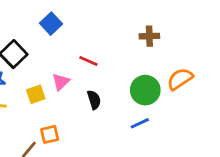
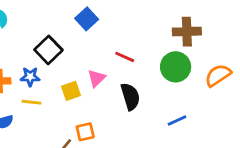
brown cross: (149, 36) -> (187, 32), size x1.4
green circle: (145, 90) -> (176, 67), moved
black semicircle: (94, 100) -> (130, 97), size x1.4

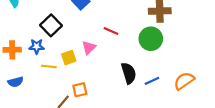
orange semicircle: (218, 75) -> (184, 81), moved
black semicircle: (130, 97) -> (129, 73), moved
yellow line: (32, 102) -> (49, 66), moved

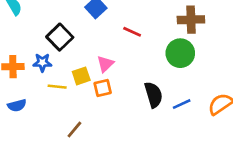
red line: (111, 31) -> (132, 32), moved
orange square: (80, 90) -> (103, 88), moved

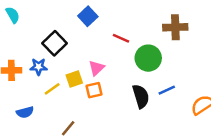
green circle: (180, 53) -> (148, 58), moved
yellow line: (57, 87) -> (52, 89), turned -42
blue line: (182, 104) -> (167, 90), moved
blue semicircle: (17, 105) -> (25, 112), moved

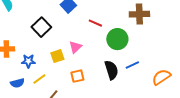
blue star: (39, 67) -> (28, 61), moved
yellow line: (52, 89) -> (39, 79), moved
orange square: (94, 90) -> (77, 76), moved

